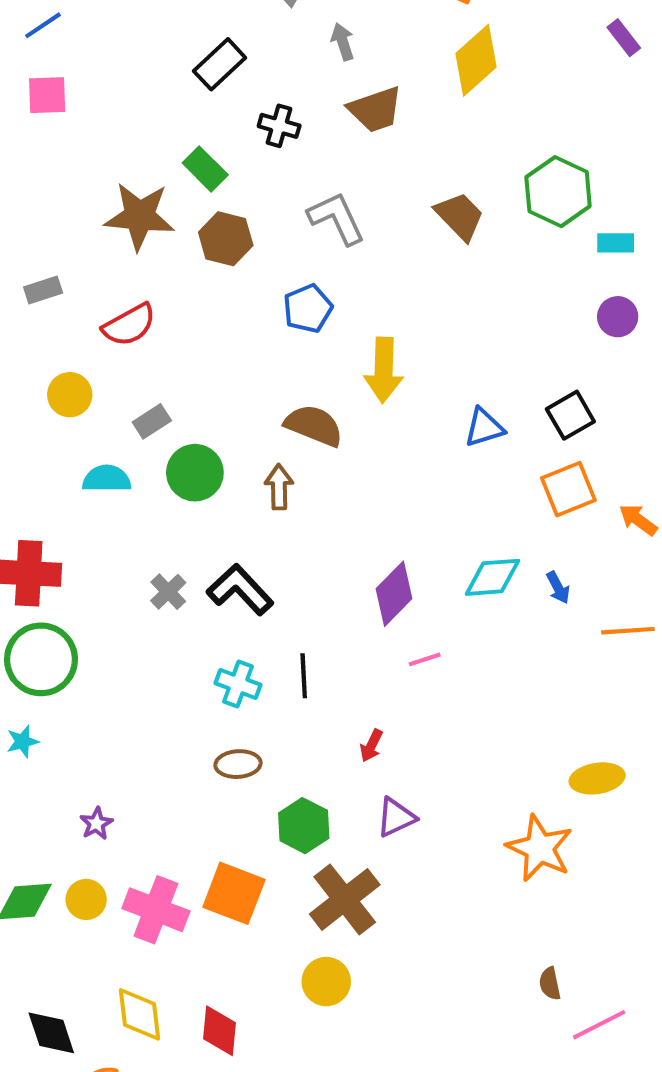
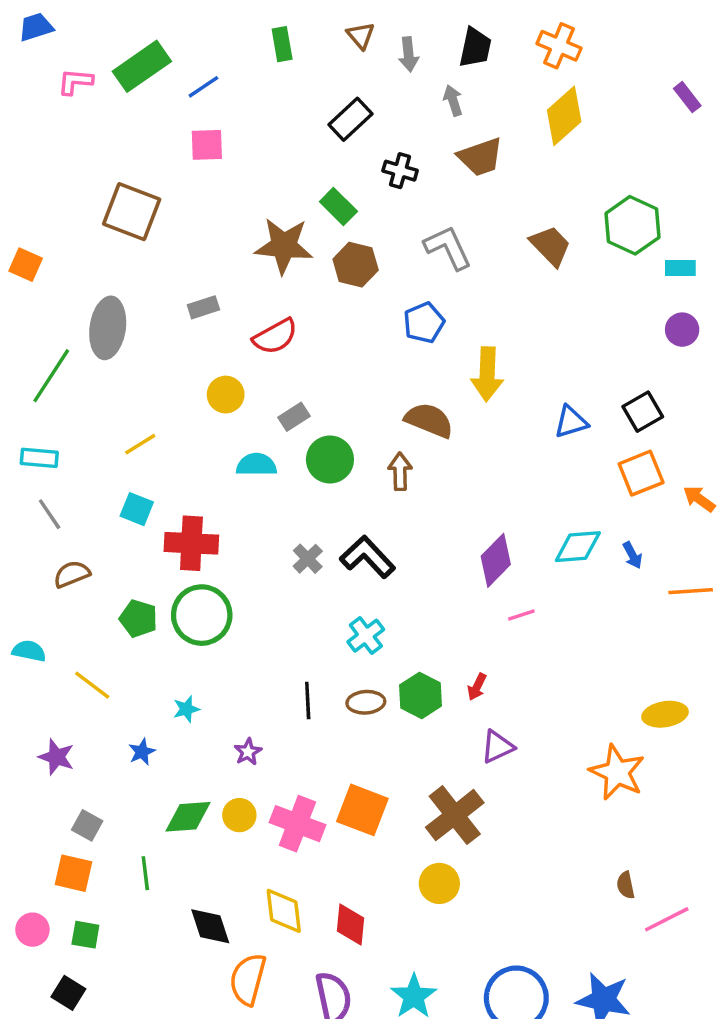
black line: (304, 676) -> (308, 701), moved
cyan cross: (238, 684) -> (366, 636), turned 33
cyan star: (23, 741) -> (186, 709), moved
green hexagon: (304, 826) -> (421, 695), moved

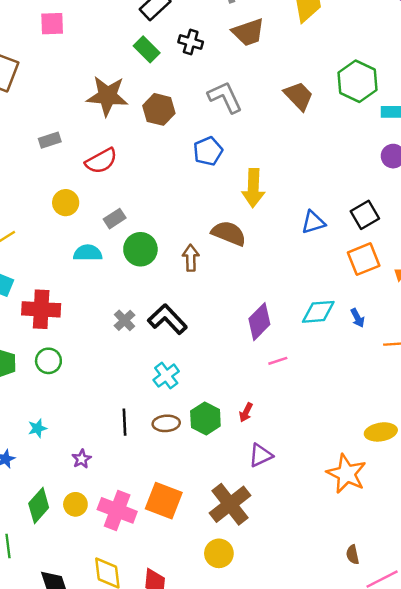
green rectangle: (338, 206) -> (147, 49), moved
brown semicircle: (429, 420) -> (229, 233), moved
green circle: (202, 615) -> (48, 361), size x0.6
green diamond: (188, 817) -> (39, 506), turned -44

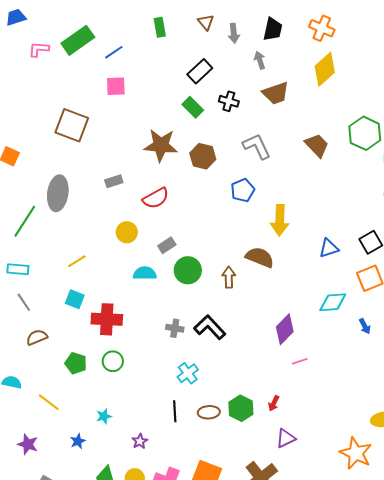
cyan diamond: (318, 312) -> (333, 302), moved
gray cross: (125, 320) -> (175, 328), turned -36
cyan cross: (166, 376) -> (188, 373), moved

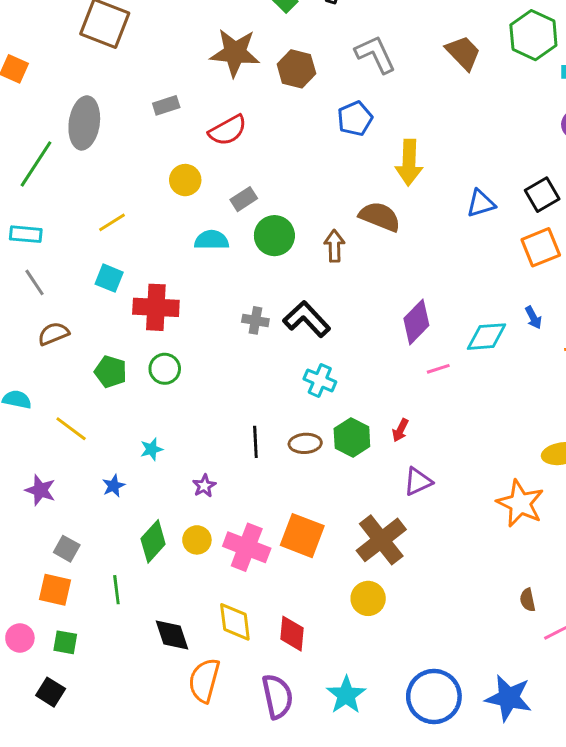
cyan diamond: (333, 302) -> (487, 337), moved
cyan cross: (188, 373) -> (320, 380), moved, turned -30

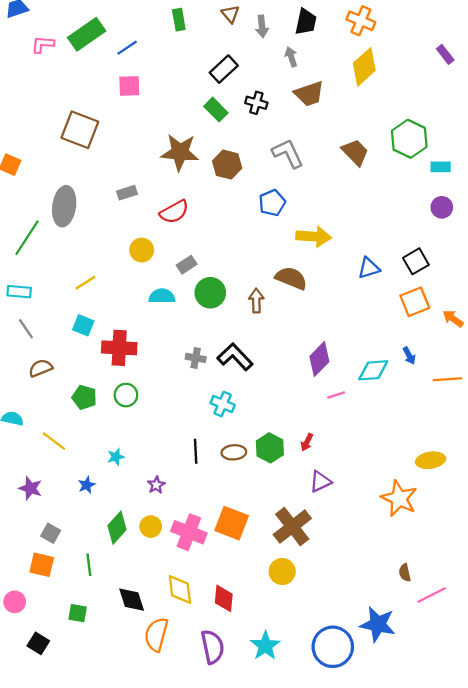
yellow arrow: (409, 162) -> (314, 237), turned -88
cyan cross: (320, 380) -> (223, 404), moved
green square: (65, 642) -> (78, 613), moved
blue star: (509, 698) -> (378, 624), moved

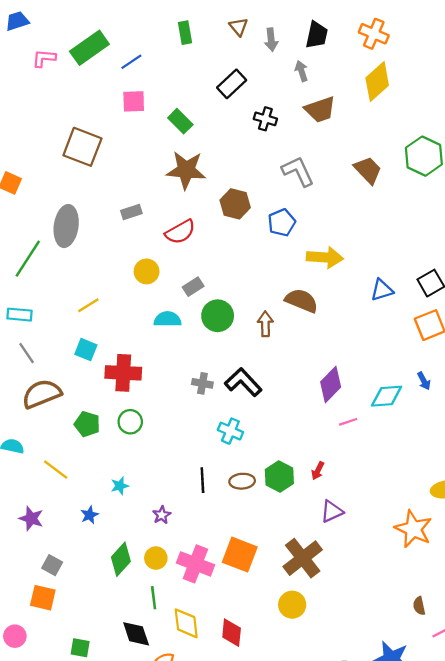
green rectangle: (216, 110) -> (180, 121), moved
brown hexagon: (227, 165) -> (235, 204), moved
brown semicircle: (41, 368) -> (42, 394), size x1.6
green line: (89, 565) -> (154, 598), moved

